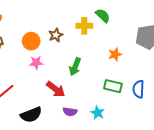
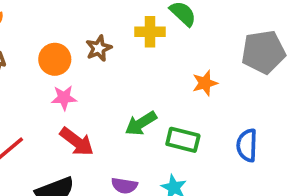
green arrow: (75, 67) -> (141, 123), moved, turned 36
green rectangle: (113, 86) -> (183, 140), moved
red arrow: (56, 89) -> (77, 142), moved

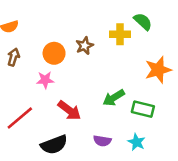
orange star: (205, 83) -> (158, 70), size x1.5
pink star: (64, 98) -> (45, 80), moved

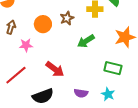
pink star: (45, 80) -> (26, 45), moved
green arrow: (114, 98) -> (86, 41), moved

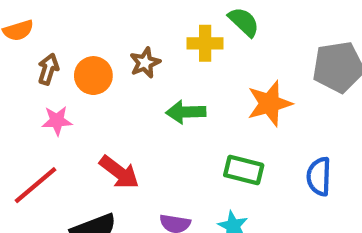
brown arrow: (11, 27) -> (48, 69), moved
green arrow: (86, 41) -> (186, 112), turned 30

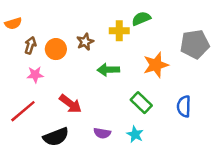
green semicircle: (244, 22) -> (141, 19), turned -66
green rectangle: (244, 170) -> (141, 103), turned 30

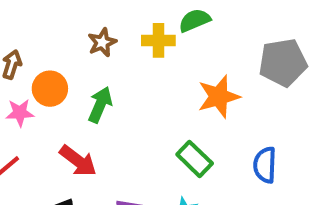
brown star: (85, 42) -> (102, 42), moved
orange circle: (56, 49) -> (50, 89), moved
green arrow: (108, 70) -> (100, 105), moved, turned 115

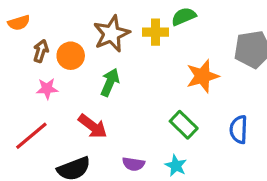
brown star: (102, 42) -> (111, 34), size x1.6
orange circle: (50, 89) -> (71, 56), moved

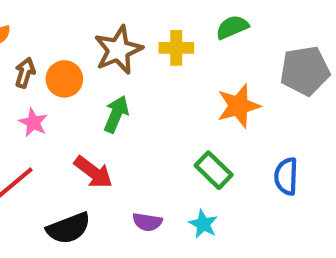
green semicircle: (184, 16) -> (232, 27), moved
pink star: (47, 89) -> (33, 122), turned 30

